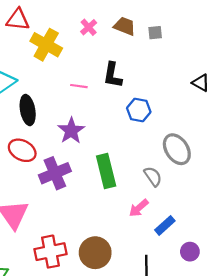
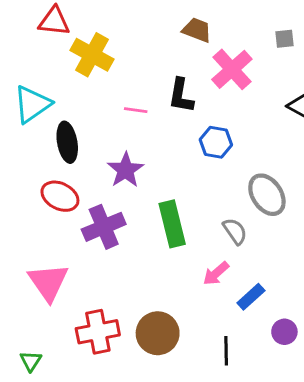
pink cross: (89, 27) -> (232, 69), moved, size x1.8
gray square: (155, 33) -> (284, 39), moved

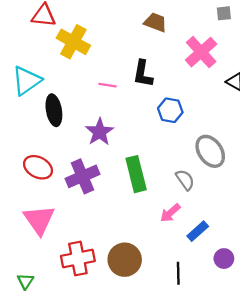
gray square: (284, 39) -> (224, 13), moved
pink cross: (232, 69) -> (201, 52), moved
red ellipse: (60, 196) -> (38, 167), moved

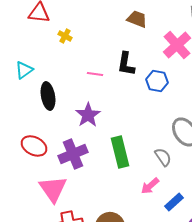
yellow cross: (73, 42) -> (65, 36), size x0.5
cyan triangle: (27, 81) -> (24, 70), size x0.7
blue hexagon: (170, 110) -> (157, 81), moved
pink triangle: (39, 220) -> (53, 189), moved

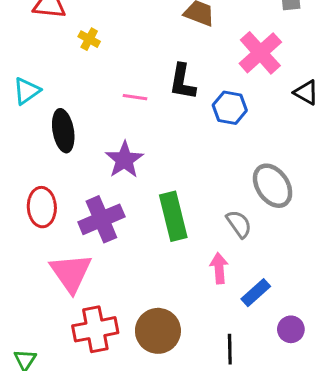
red ellipse: (34, 146) -> (42, 207), turned 60
pink arrow: (150, 186) -> (219, 268), turned 126

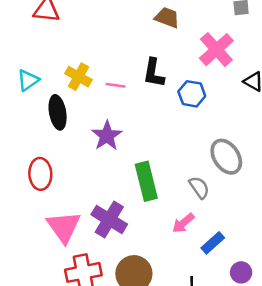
yellow cross: (89, 39) -> (78, 77), moved, size x1.5
purple cross: (101, 219) -> (109, 219), moved, turned -36
pink arrow: (219, 268) -> (183, 223), turned -125

